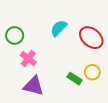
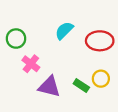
red ellipse: (91, 38) -> (100, 41), turned -40
purple triangle: (34, 86) -> (49, 87), moved

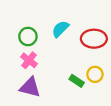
green circle: (16, 39) -> (28, 37), moved
purple triangle: (49, 87) -> (30, 87), moved

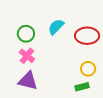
green rectangle: (77, 81) -> (82, 87), moved, turned -48

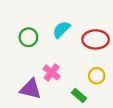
pink cross: (27, 56) -> (52, 72), moved
green rectangle: (82, 87) -> (79, 96), moved, turned 56

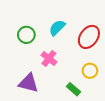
red ellipse: (96, 39) -> (89, 37), turned -55
pink cross: (52, 72) -> (49, 58), moved

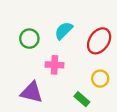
pink cross: (49, 58) -> (55, 65), turned -35

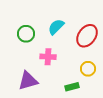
purple triangle: (32, 92) -> (28, 81), turned -30
green rectangle: (82, 99) -> (72, 87), turned -56

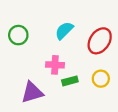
green circle: (26, 34) -> (18, 35), moved
green rectangle: (72, 87) -> (70, 81), moved

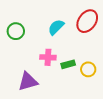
red ellipse: (100, 41) -> (87, 21), moved
green rectangle: (70, 81) -> (68, 64), moved

